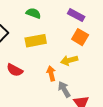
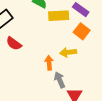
yellow rectangle: (36, 41) -> (59, 16), moved
red semicircle: (15, 70) -> (14, 43), moved

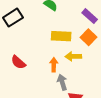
yellow rectangle: (59, 16) -> (61, 36), moved
red semicircle: (14, 43) -> (18, 62), moved

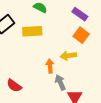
yellow rectangle: (61, 36) -> (32, 31), moved
red semicircle: (18, 62) -> (14, 86), moved

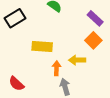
yellow rectangle: (32, 31) -> (42, 46), moved

